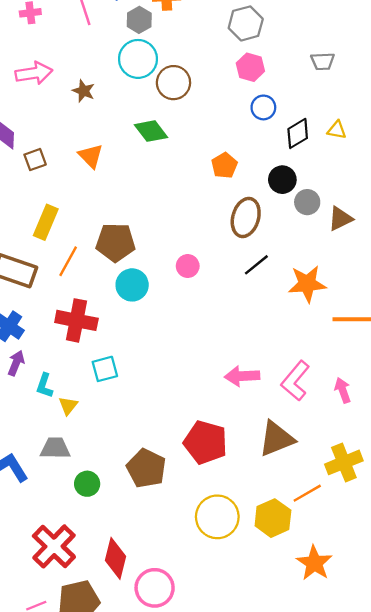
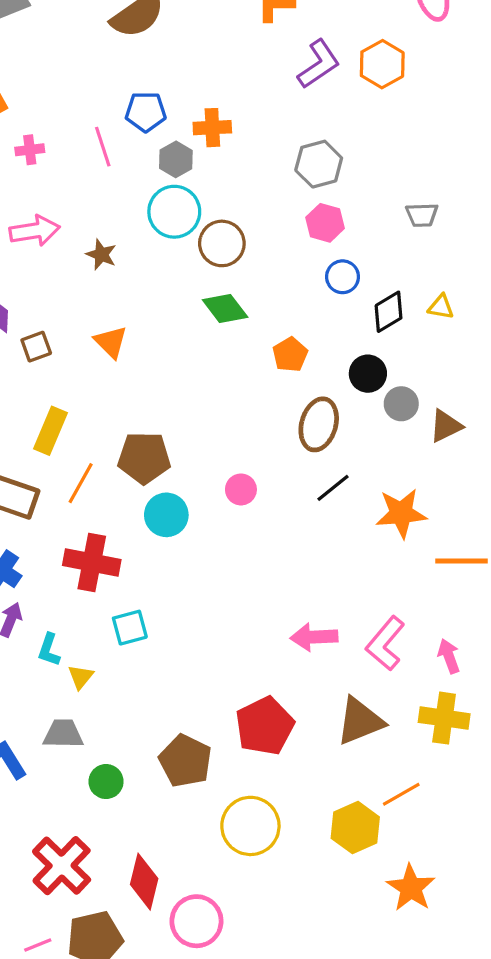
green diamond: (151, 131) -> (225, 309), moved
red pentagon: (205, 442) -> (265, 726), turned 30
yellow cross: (344, 462) -> (444, 718), moved, turned 30
yellow circle: (217, 517) -> (250, 826), moved

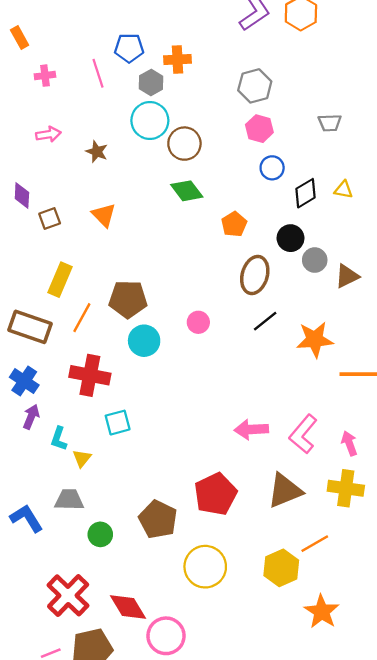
pink arrow: (35, 231) -> (48, 134), size x0.7
red diamond: (144, 882) -> (128, 607), turned -45

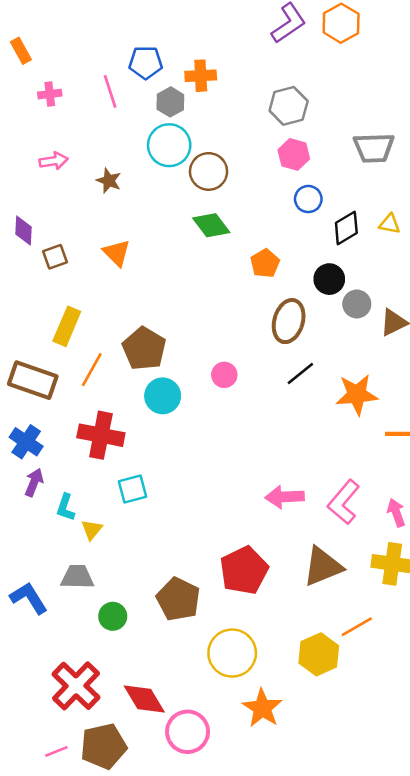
gray trapezoid: (330, 123) -> (374, 148), size x1.5
brown pentagon: (128, 299) -> (144, 349), turned 30
orange star: (322, 612) -> (262, 708), moved

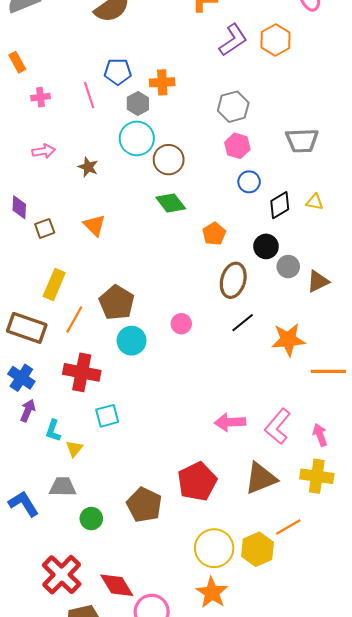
yellow circle: (232, 653) -> (214, 548), moved

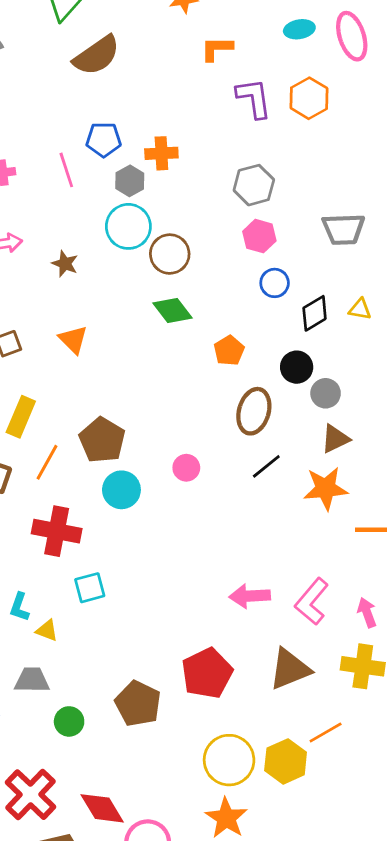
purple L-shape: (233, 40) -> (254, 98), turned -64
brown triangle: (318, 281) -> (335, 439), moved
yellow triangle: (74, 449) -> (47, 630), turned -48

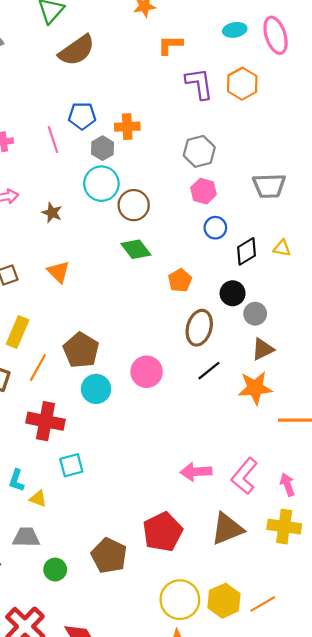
pink circle: (186, 468) -> (147, 372), size x1.5
orange line: (326, 732) -> (263, 604), moved

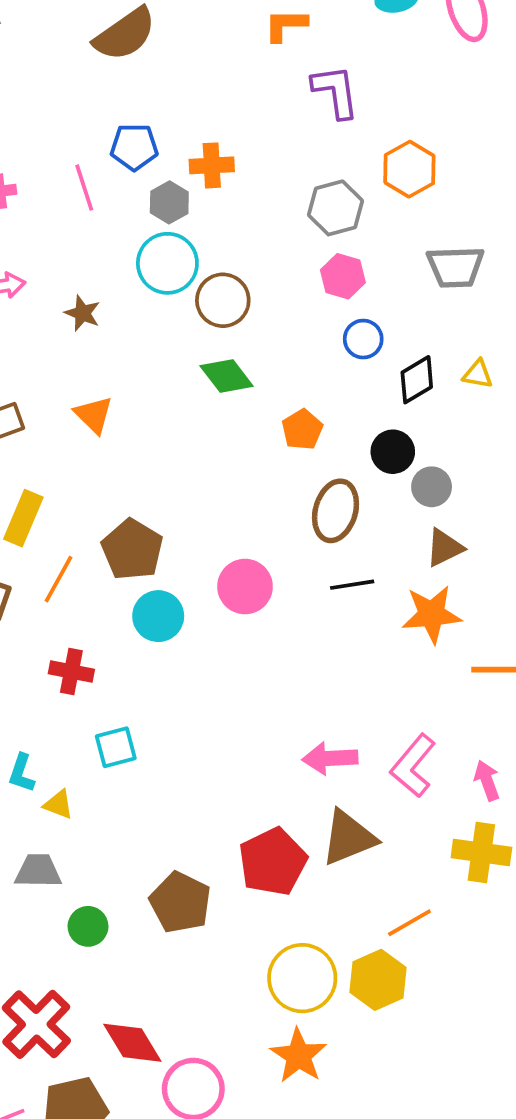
orange hexagon: (242, 84) -> (409, 169), moved
black line: (209, 371) -> (352, 585), turned 30
red cross: (46, 421) -> (71, 672), size x0.7
brown triangle: (227, 529) -> (348, 838), moved
orange line: (263, 604) -> (409, 923), moved

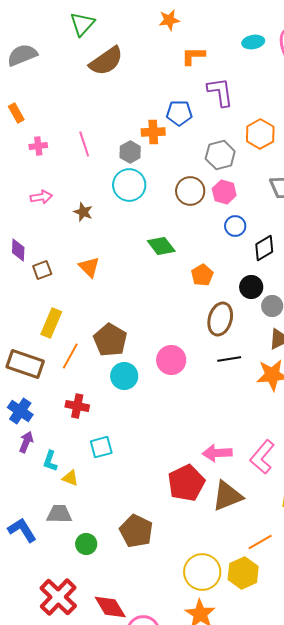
blue pentagon: (134, 147) -> (179, 113), moved
brown circle: (223, 300) -> (190, 191), moved
red pentagon: (273, 862) -> (186, 483), moved

